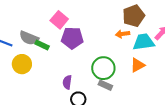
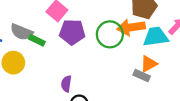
orange arrow: (122, 34) -> (131, 27), size x1.6
green circle: (103, 68) -> (110, 34), moved
gray rectangle: (105, 85) -> (142, 76), moved

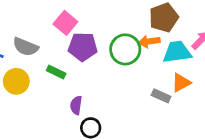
orange arrow: (131, 27) -> (149, 41), size x0.7
green rectangle: (37, 40) -> (56, 72), moved
orange triangle: (149, 64) -> (181, 83), moved

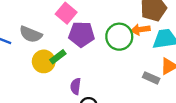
green rectangle: (56, 72) -> (58, 57), turned -63
yellow circle: (16, 81) -> (44, 61), moved

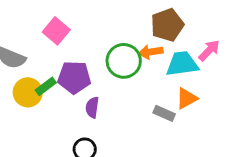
purple pentagon: (81, 34) -> (74, 77), moved
purple semicircle: (76, 86) -> (92, 107), moved

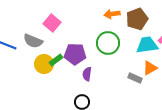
pink square: (56, 31) -> (52, 23), moved
orange arrow: (151, 52) -> (112, 14), moved

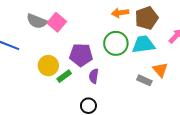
gray semicircle: (33, 41) -> (37, 21), moved
cyan trapezoid: (147, 45) -> (143, 44), moved
green rectangle: (56, 60) -> (64, 76), moved
orange triangle: (150, 68) -> (160, 70), turned -42

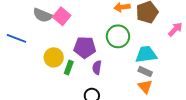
cyan trapezoid: (143, 44) -> (146, 54), moved
orange triangle: (160, 70) -> (145, 87), moved
green rectangle: (64, 76) -> (69, 68), turned -32

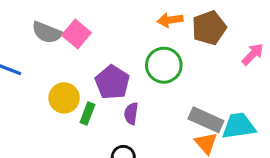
purple pentagon: (85, 47) -> (112, 82), turned 30
cyan trapezoid: (146, 54) -> (239, 126), moved
gray rectangle: (145, 72) -> (206, 120), size x1.5

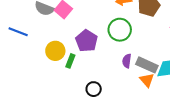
purple semicircle: (131, 114) -> (127, 61), moved

